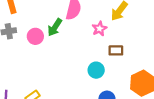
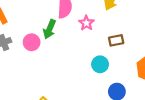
pink star: (99, 29) -> (86, 23), moved

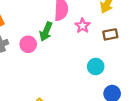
brown rectangle: (116, 40) -> (110, 34), moved

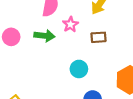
green arrow: (46, 31) -> (44, 36), moved, turned -114

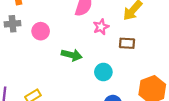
green arrow: (44, 36) -> (72, 55), moved

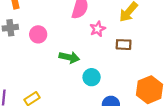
cyan circle: (103, 72) -> (92, 77), moved

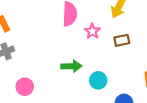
pink circle: (38, 34) -> (25, 87), moved

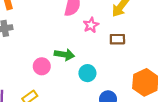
pink circle: (25, 87) -> (42, 66), moved

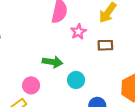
pink circle: (42, 66) -> (31, 85), moved

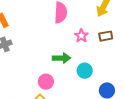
pink star: (78, 32) -> (81, 36), moved

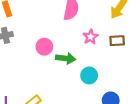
pink circle: (46, 82) -> (44, 47), moved

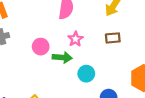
pink star: (90, 37) -> (75, 39), moved

